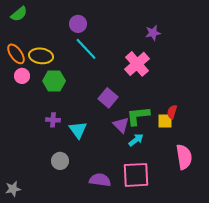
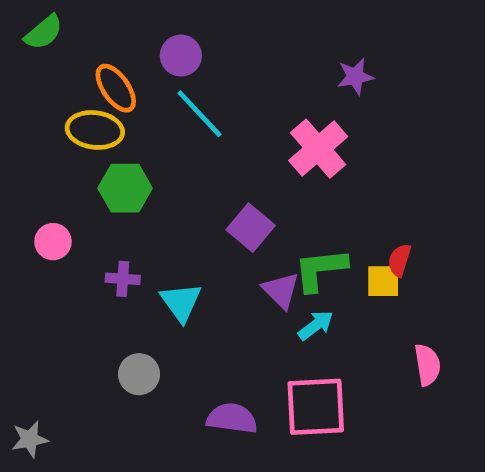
orange ellipse: (16, 54) -> (116, 88), moved
pink circle: (22, 76) -> (53, 242), moved
pink semicircle: (184, 157) -> (427, 365), size x0.7

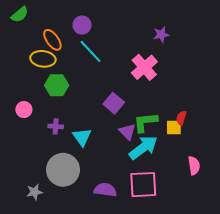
cyan arrow: (316, 325) -> (143, 148), size x1.8
gray circle: (139, 374) -> (63, 170), size x1.8
gray star: (30, 439) -> (34, 192), moved

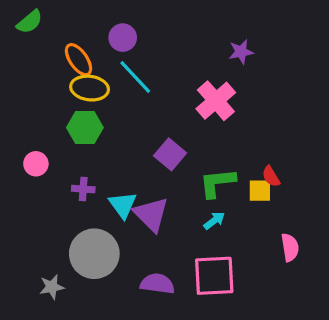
yellow ellipse: (43, 59) -> (90, 88), moved
red semicircle: (181, 118) -> (271, 176), turned -48
purple triangle: (127, 132) -> (151, 214), moved, size x1.4
cyan arrow: (143, 148) -> (214, 221), size x0.5

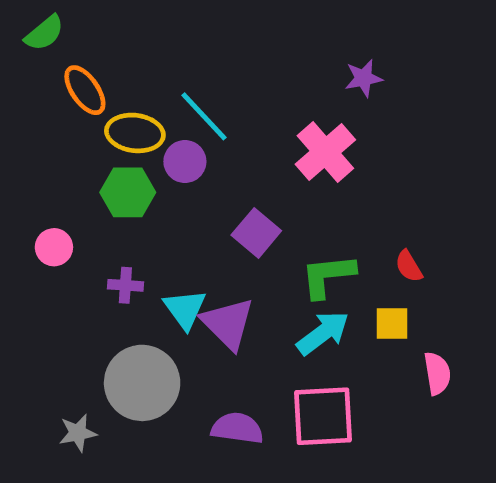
purple circle: (123, 38) -> (185, 162), moved
orange ellipse: (79, 60) -> (85, 90), moved
yellow square: (260, 191) -> (392, 323), moved
cyan arrow: (214, 221) -> (323, 333), size x1.6

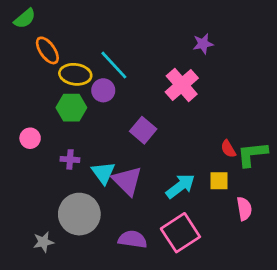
green L-shape: (328, 276) -> (252, 154), moved
pink square: (323, 416) -> (180, 233), turned -30

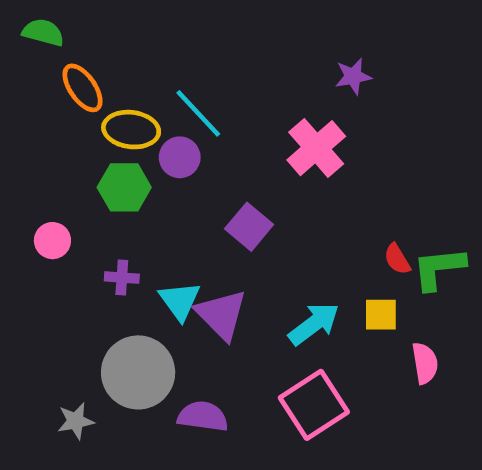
green semicircle: (25, 18) -> (43, 32), turned -125
purple semicircle: (133, 239) -> (203, 416), moved

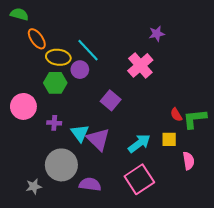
pink circle: (52, 241) -> (23, 106), size x1.6

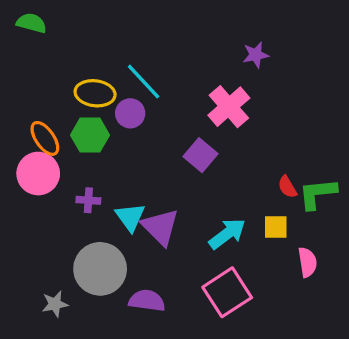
orange ellipse: (37, 39) -> (45, 138), moved
purple square: (111, 100) -> (200, 155), moved

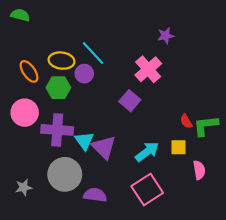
orange ellipse: (45, 138) -> (29, 71), moved
purple cross: (88, 200) -> (57, 130), size x2.0
gray star: (55, 304) -> (24, 187), moved

